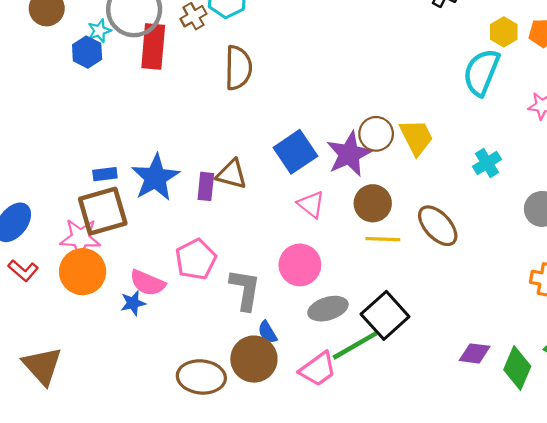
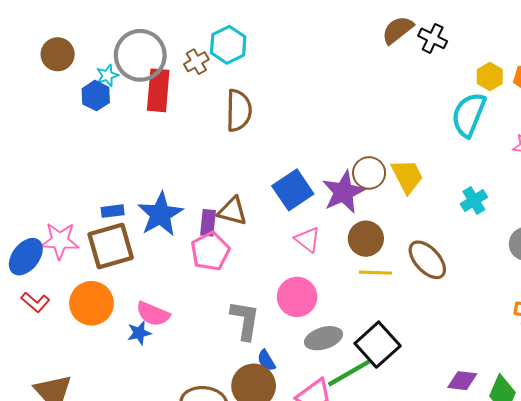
pink star: (80, 238) -> (60, 241), moved
pink pentagon: (196, 259) -> (210, 251), moved

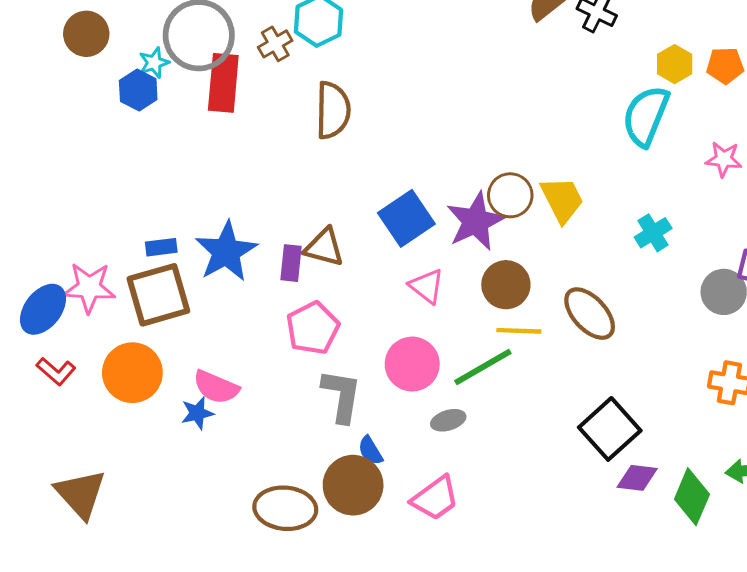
pink pentagon: (210, 251) -> (313, 328), moved
gray ellipse: (324, 338) -> (448, 420), size x0.7
black square: (378, 345) -> (610, 429), moved
green line: (349, 373) -> (483, 367), moved

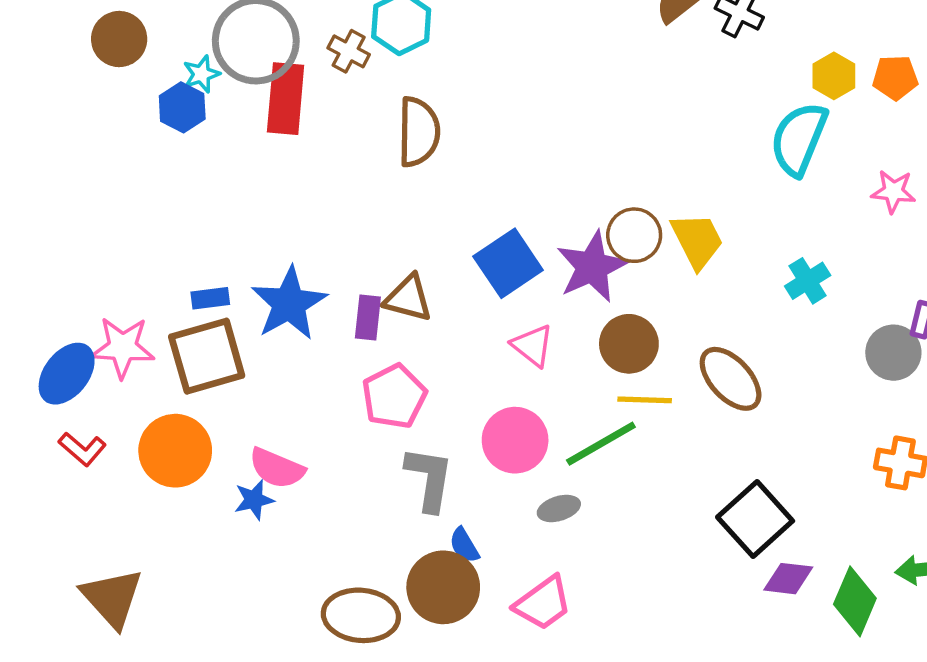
brown cross: (275, 44) -> (349, 51), turned -32

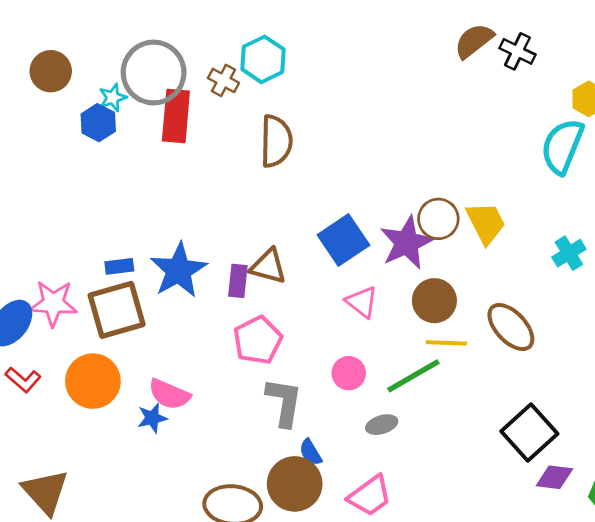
pink circle: (515, 440) -> (349, 373), size x0.7

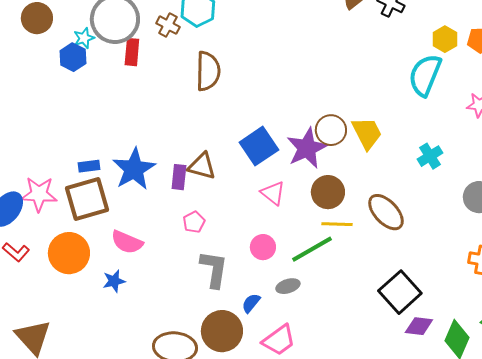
red rectangle: (176, 116) -> (132, 52), size x0.7
pink pentagon: (258, 340) -> (194, 222), size x0.6
pink semicircle: (169, 394) -> (127, 242), moved
blue semicircle: (310, 452) -> (251, 303), moved, turned 70

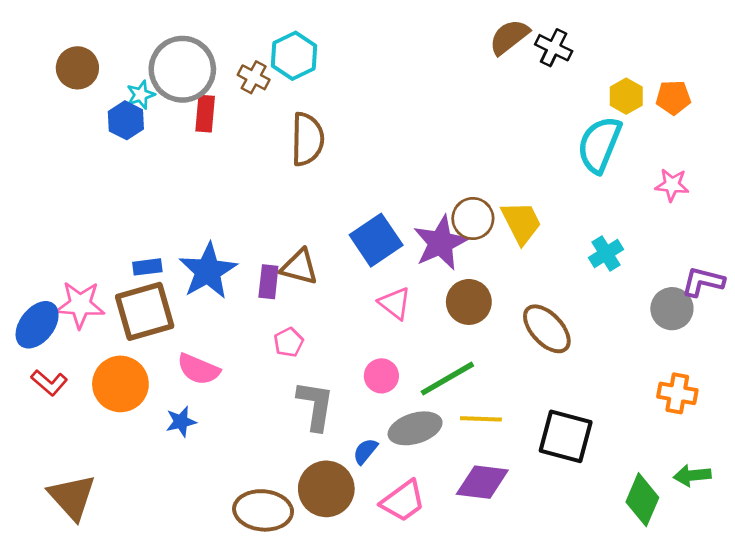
yellow line: (337, 224) -> (481, 419), moved
gray ellipse: (288, 286) -> (415, 428), size x1.6
black square: (400, 292) -> (566, 436), turned -33
purple diamond: (419, 326) -> (482, 482), moved, size x1.4

